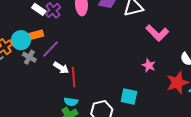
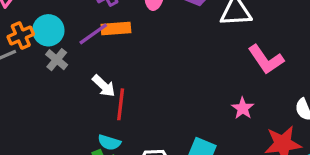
orange rectangle: (34, 35) -> (116, 29), moved
purple line: (50, 49) -> (93, 34), moved

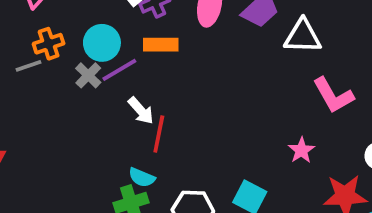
cyan circle: (48, 30) -> (102, 43), moved
purple line: (93, 34) -> (119, 70), moved

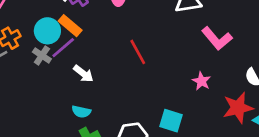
orange rectangle: (161, 45) -> (70, 26), moved, turned 50
red line: (159, 134) -> (138, 52), moved, turned -30
cyan semicircle: (142, 177) -> (81, 112), moved

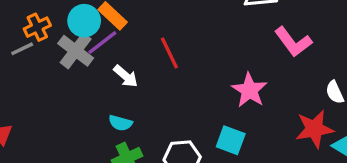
red line: (138, 52) -> (169, 53), moved
gray cross: (42, 55) -> (76, 51), size x1.5
pink star: (201, 81) -> (249, 90), moved, size x1.5

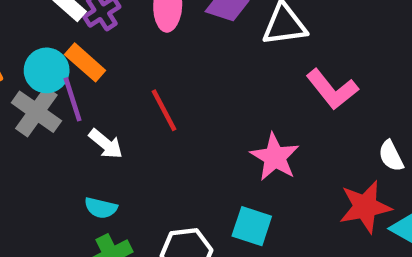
purple line: (102, 43) -> (73, 99), turned -68

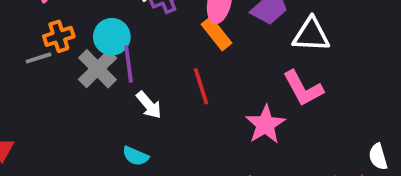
orange rectangle: (85, 62) -> (217, 34), moved
pink L-shape: (332, 89) -> (303, 88), moved
pink star: (275, 157) -> (265, 124), moved

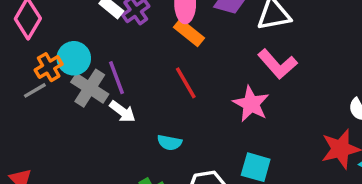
cyan circle: (112, 37) -> (74, 58), moved
white arrow: (149, 105) -> (122, 112), moved
cyan semicircle: (135, 156) -> (170, 143), moved

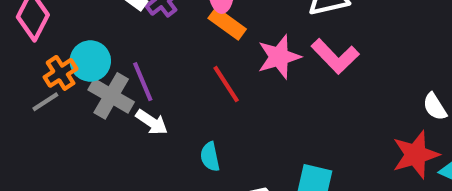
pink star: (251, 104) -> (279, 57), moved, turned 30
cyan semicircle: (170, 143) -> (210, 157), turned 70

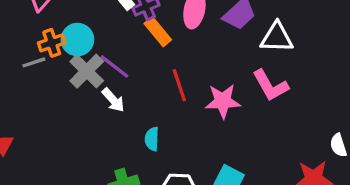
orange rectangle: (227, 24) -> (158, 32), moved
pink star: (279, 57) -> (223, 101), moved
purple line: (143, 82) -> (114, 66), turned -44

